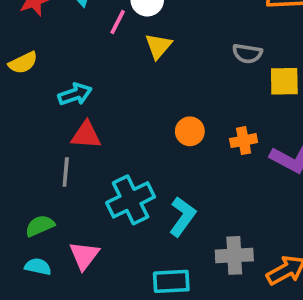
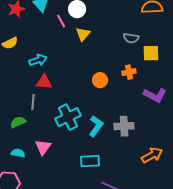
pink line: (118, 22) -> (61, 21), turned -56
orange cross: (244, 141) -> (129, 72), moved
green semicircle: (40, 226) -> (18, 122), moved
gray cross: (234, 255) -> (124, 126), moved

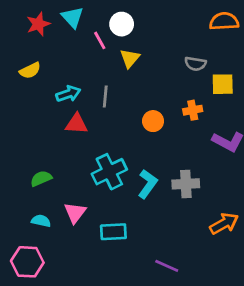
gray line: (33, 102) -> (105, 96), moved
cyan rectangle: (90, 161) -> (113, 232), moved

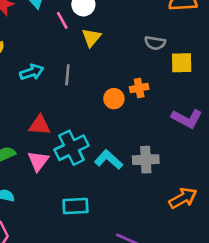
orange cross: (193, 110) -> (139, 88), moved
red triangle: (77, 124) -> (40, 125), moved
cyan L-shape: (148, 184) -> (109, 160), turned -84
pink triangle: (75, 213) -> (38, 161), moved

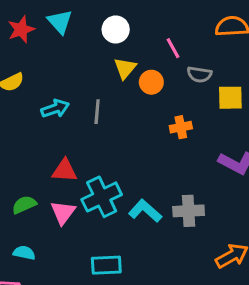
pink line: (62, 20) -> (173, 48), moved
orange circle: (114, 99) -> (151, 82), moved

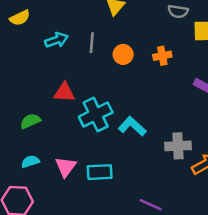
orange circle: (151, 82) -> (123, 54), moved
gray cross: (189, 211) -> (178, 146), moved
pink triangle: (63, 212) -> (66, 167), moved
cyan semicircle: (24, 253) -> (30, 162), turned -30

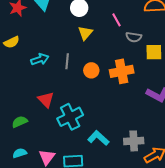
orange cross: (162, 56) -> (122, 71), size x1.6
red triangle: (64, 92) -> (46, 100), turned 42
cyan L-shape: (132, 126) -> (98, 138), moved

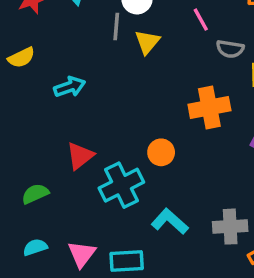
gray line: (67, 61) -> (116, 26), moved
orange circle: (91, 70) -> (161, 152), moved
red triangle: (46, 100) -> (80, 156), turned 36

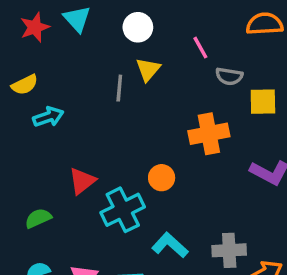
gray line: (116, 26) -> (119, 88), moved
cyan arrow: (70, 87) -> (48, 117), moved

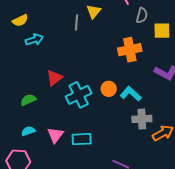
gray semicircle: (229, 76) -> (142, 15), turned -84
orange circle: (162, 178) -> (109, 89), moved
cyan L-shape: (170, 245) -> (131, 94), moved

